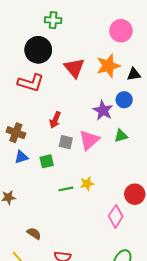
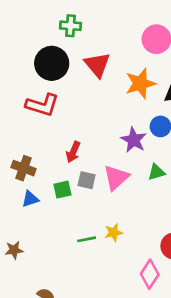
red triangle: (74, 68) -> (97, 65), moved
green square: (47, 161) -> (62, 190), moved

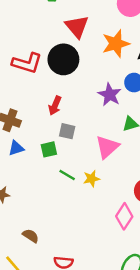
black circle: (52, 63) -> (63, 59), moved
pink triangle: (116, 177) -> (107, 147), moved
green square: (62, 190) -> (49, 149), moved
green line: (87, 239) -> (67, 175), moved, turned 42

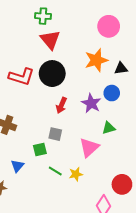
red triangle: (77, 27) -> (50, 40), moved
red arrow: (55, 106) -> (61, 105), moved
blue triangle: (16, 148) -> (17, 166), moved, turned -32

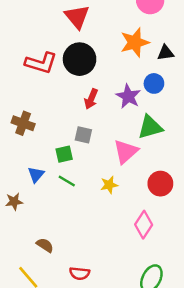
green triangle: (109, 128) -> (150, 127), size x1.5
green line: (55, 171) -> (67, 181), moved
red circle: (122, 184) -> (160, 184), moved

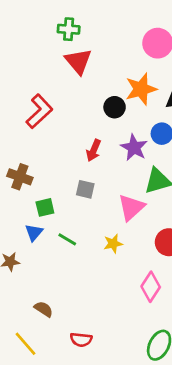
black circle: (80, 59) -> (115, 107), moved, size x0.6
red L-shape: (41, 63) -> (39, 111), turned -60
green square: (64, 154) -> (45, 207), moved

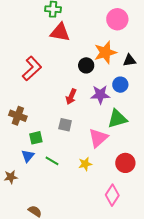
red triangle: (78, 61) -> (60, 32), turned -40
purple star: (134, 148) -> (100, 95), turned -30

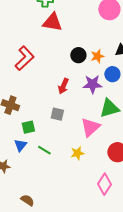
orange star: (105, 52) -> (97, 56), moved, size x0.6

